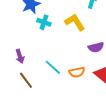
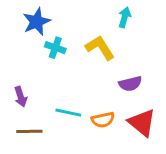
cyan line: (53, 67) -> (68, 113), turned -30
brown line: (26, 80) -> (29, 131), turned -54

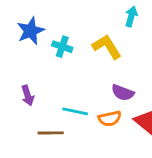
blue star: (37, 22) -> (31, 31), moved
purple semicircle: (130, 84) -> (123, 93), moved, turned 35
brown line: (29, 131) -> (51, 133), moved

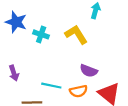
blue star: (31, 31) -> (16, 22), turned -30

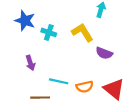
purple semicircle: (89, 71) -> (104, 53), moved
purple arrow: (14, 73) -> (30, 63), moved

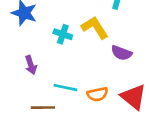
cyan cross: (49, 32) -> (63, 34), moved

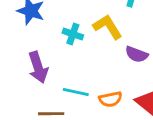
purple arrow: (31, 65) -> (38, 67), size x1.5

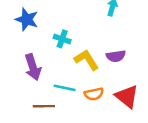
yellow L-shape: (108, 27) -> (87, 60), moved
purple semicircle: (137, 54) -> (116, 56), turned -30

